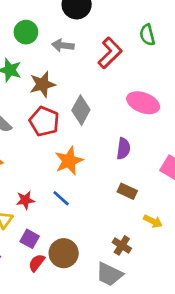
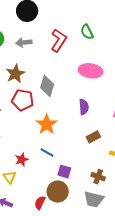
green semicircle: (147, 35) -> (87, 32), moved
brown rectangle: (127, 191) -> (93, 137), turned -40
purple square: (30, 239) -> (64, 172), moved

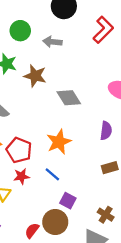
red L-shape: (59, 40) -> (103, 30), moved
brown star: (15, 74) -> (35, 76), turned 30
gray diamond: (47, 86) -> (69, 98), turned -60
red pentagon: (23, 100) -> (19, 150), moved

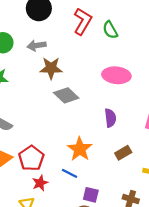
brown star: (35, 76) -> (51, 68), moved
orange star: (59, 142) -> (80, 149), moved
red pentagon: (19, 150) -> (31, 158), turned 30

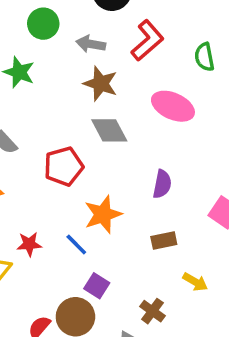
red L-shape: (83, 21) -> (147, 40), moved
pink ellipse: (116, 75) -> (173, 106), moved
red pentagon: (31, 158) -> (64, 166), moved

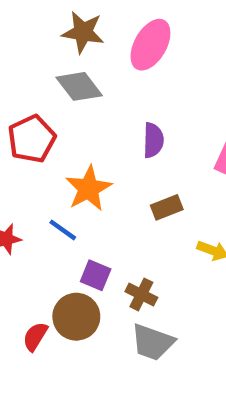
brown star: (101, 84) -> (83, 32), moved
pink ellipse: (173, 106) -> (150, 45), turned -75
brown cross: (152, 311) -> (141, 294), moved

